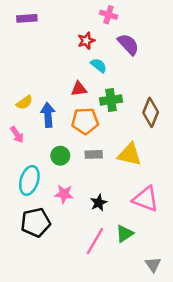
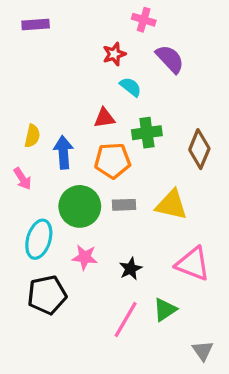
yellow semicircle: (24, 102) -> (32, 136), turned -42
green circle: (60, 156) -> (80, 206), size x1.6

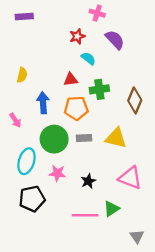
yellow semicircle: (32, 136) -> (22, 75), moved
pink line: (126, 319) -> (85, 215), turned 60

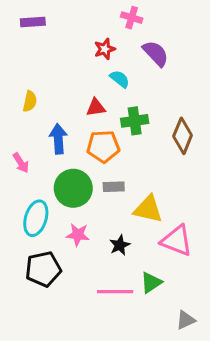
yellow triangle: (116, 138) -> (148, 209), moved
gray triangle: (137, 236) -> (186, 320), turned 40

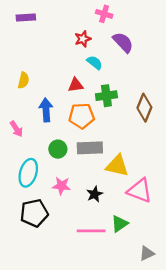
gray rectangle: (114, 187) -> (90, 148), size x1.5
green circle: (73, 188) -> (58, 149), size x0.6

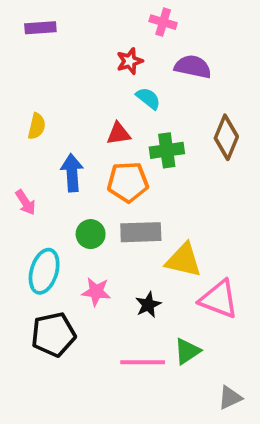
purple semicircle: (123, 42) -> (193, 67), turned -35
brown diamond: (144, 108) -> (226, 137), moved

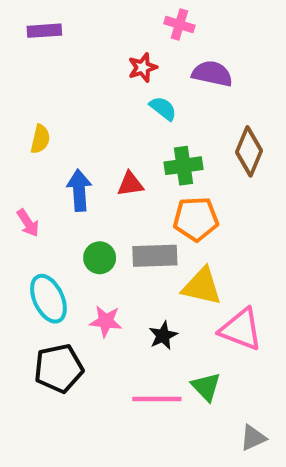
red triangle: (118, 134) -> (130, 184), moved
orange pentagon: (128, 182) -> (196, 219), moved
cyan ellipse: (44, 271) -> (48, 299), turned -42
green triangle: (187, 351) -> (206, 387), turned -40

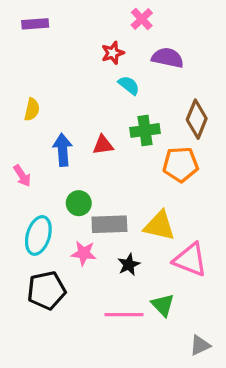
pink cross: (179, 25) -> (142, 19), turned 30
orange pentagon: (196, 219) -> (181, 164), moved
gray rectangle: (155, 256) -> (109, 224), moved
cyan ellipse: (48, 299) -> (38, 235), turned 42

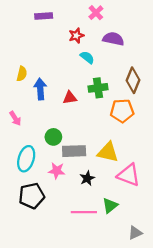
purple rectangle: (35, 24) -> (44, 16), moved
blue arrow: (63, 150) -> (40, 89), moved
green triangle: (163, 305) -> (110, 206), turned 35

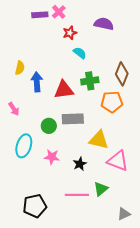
pink cross: (96, 13) -> (59, 12), moved
purple semicircle: (113, 39) -> (104, 24), moved
red triangle: (70, 98) -> (64, 90), size x1.5
gray rectangle: (74, 151) -> (73, 119), moved
black pentagon: (32, 196) -> (35, 206), moved

